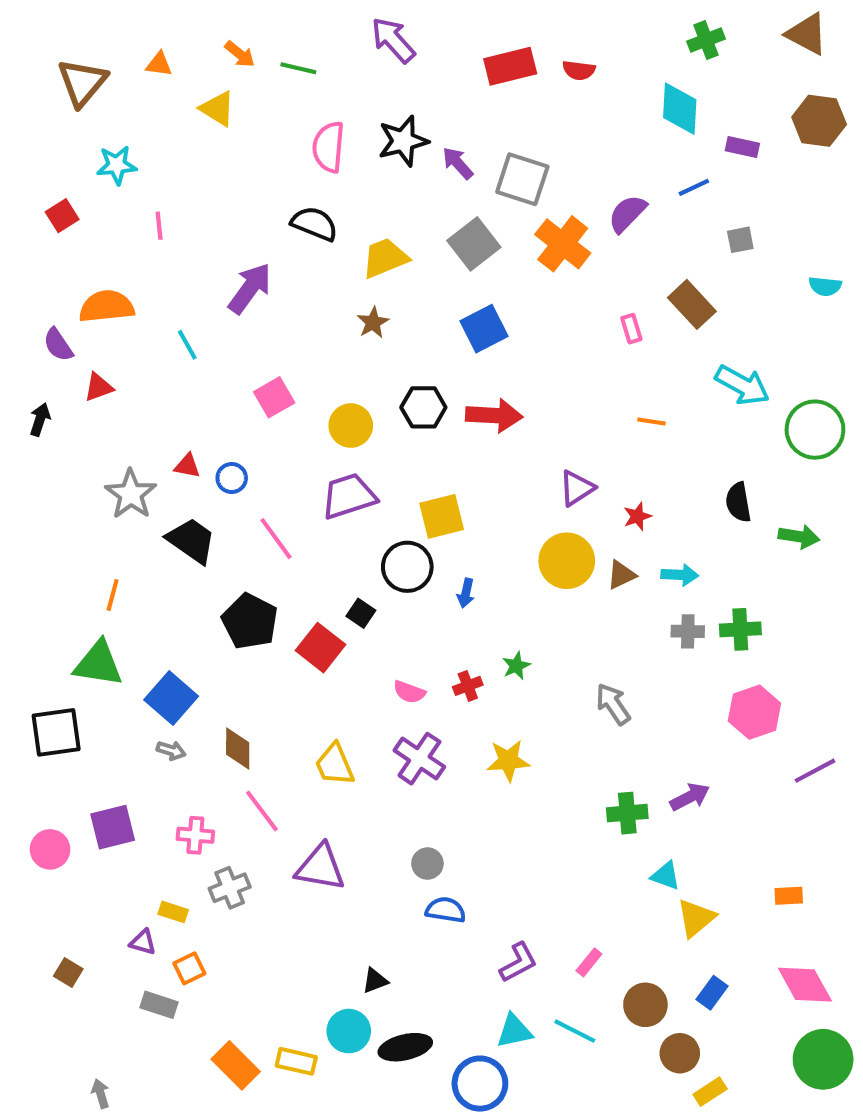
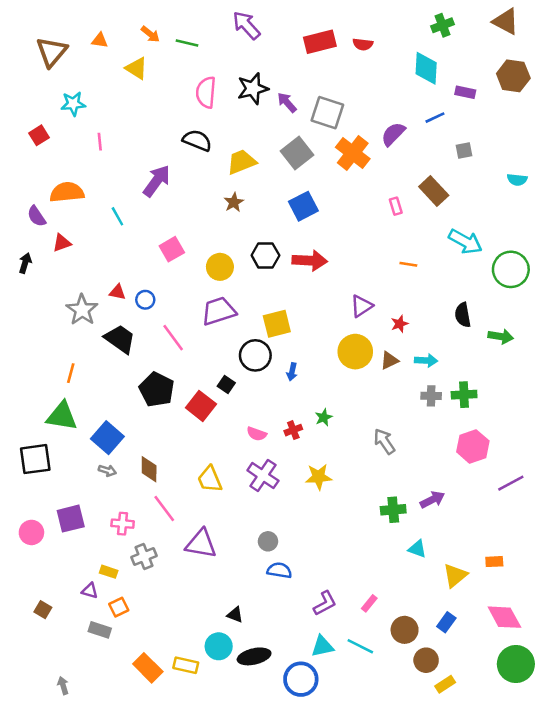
yellow triangle: (696, 918) -> (455, 575), moved
black triangle: (375, 981) -> (235, 615), turned 42

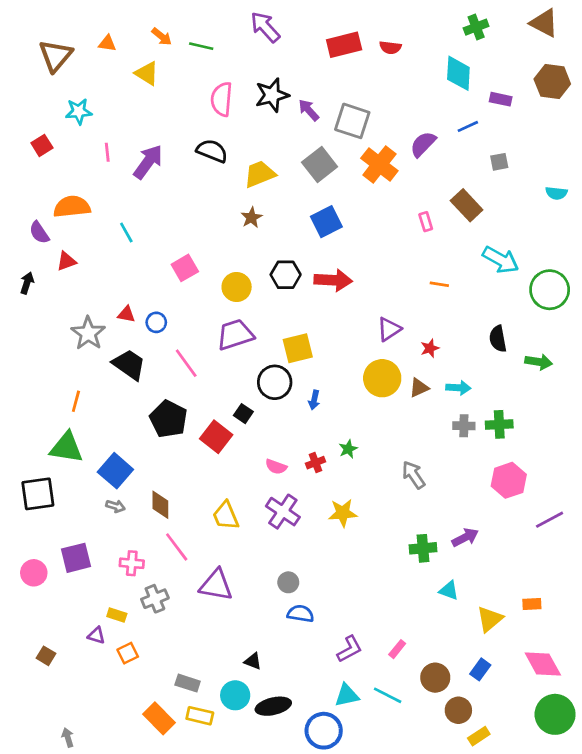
purple arrow: (157, 181) -> (148, 162), moved
gray rectangle: (100, 630) -> (188, 683), moved

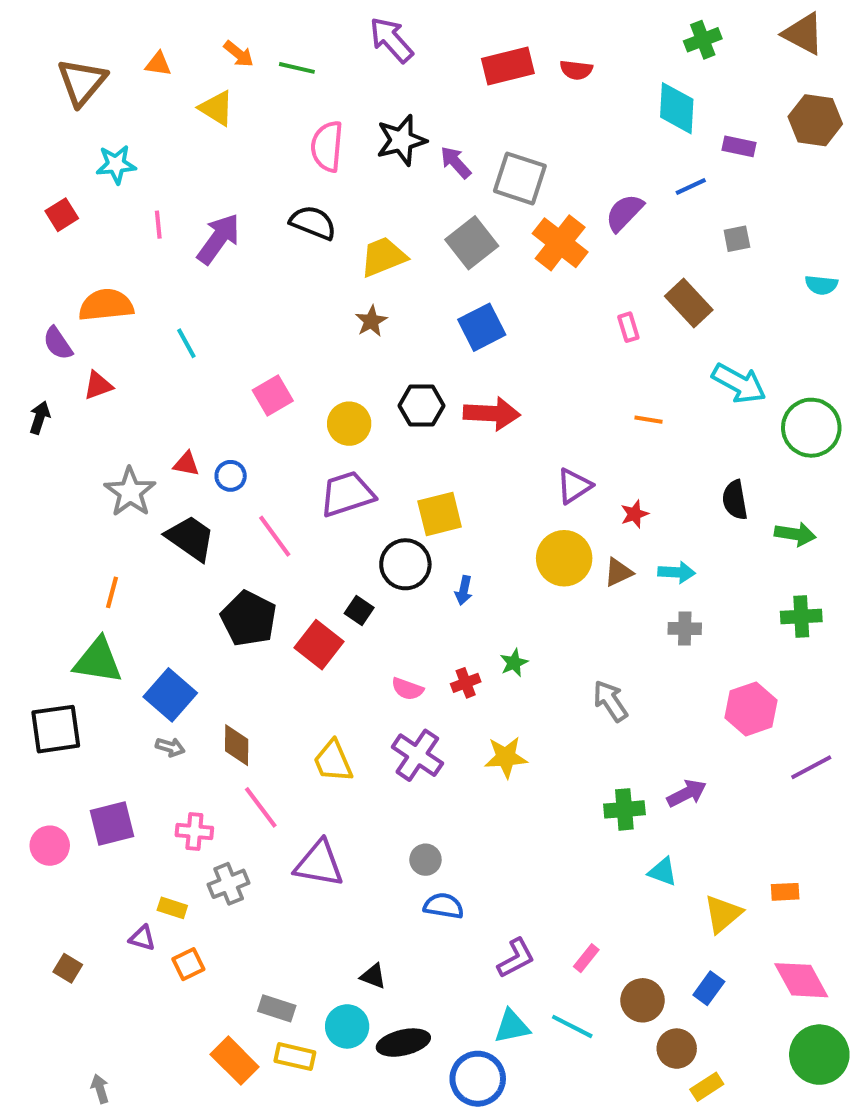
green cross: (499, 424) -> (801, 617), moved

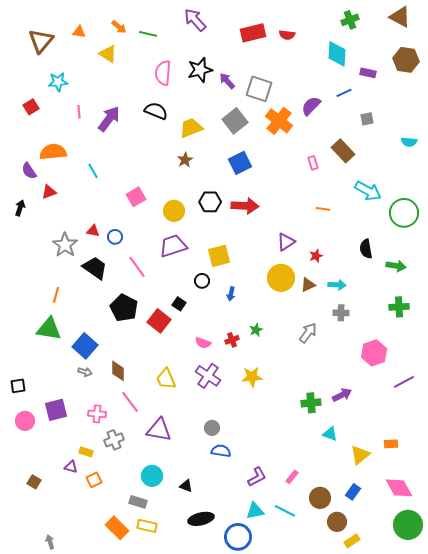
black circle: (405, 564) -> (202, 281), size x0.6
gray arrow: (610, 701) -> (308, 333), moved, turned 70
black square: (56, 729) -> (18, 386), moved, size x0.6
cyan circle: (347, 1026) -> (152, 476), moved

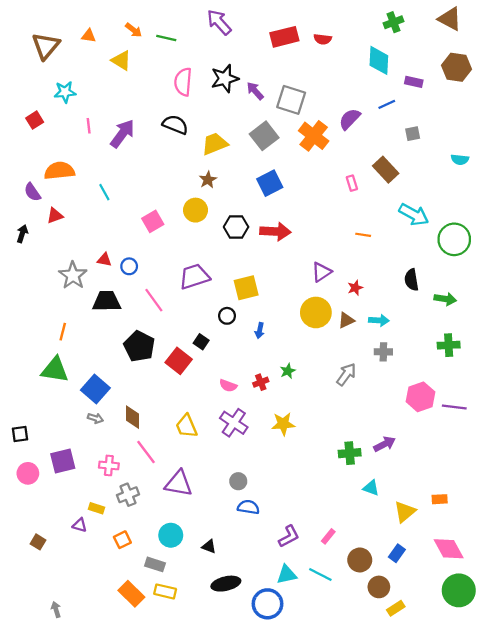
yellow circle: (174, 211) -> (196, 210), moved
black trapezoid: (95, 268) -> (107, 301), turned -36
purple line: (404, 382) -> (454, 407), moved, turned 35
orange square: (94, 480) -> (122, 540), moved

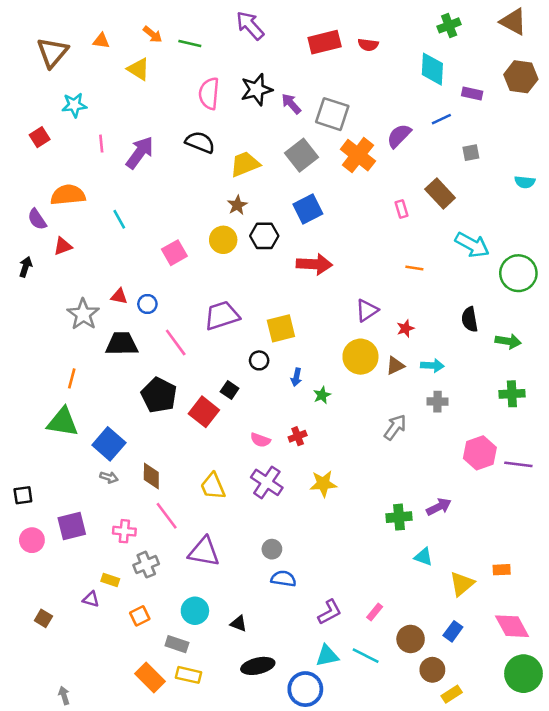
black hexagon: (236, 227) -> (264, 236), moved
green star: (288, 371) -> (322, 395), moved

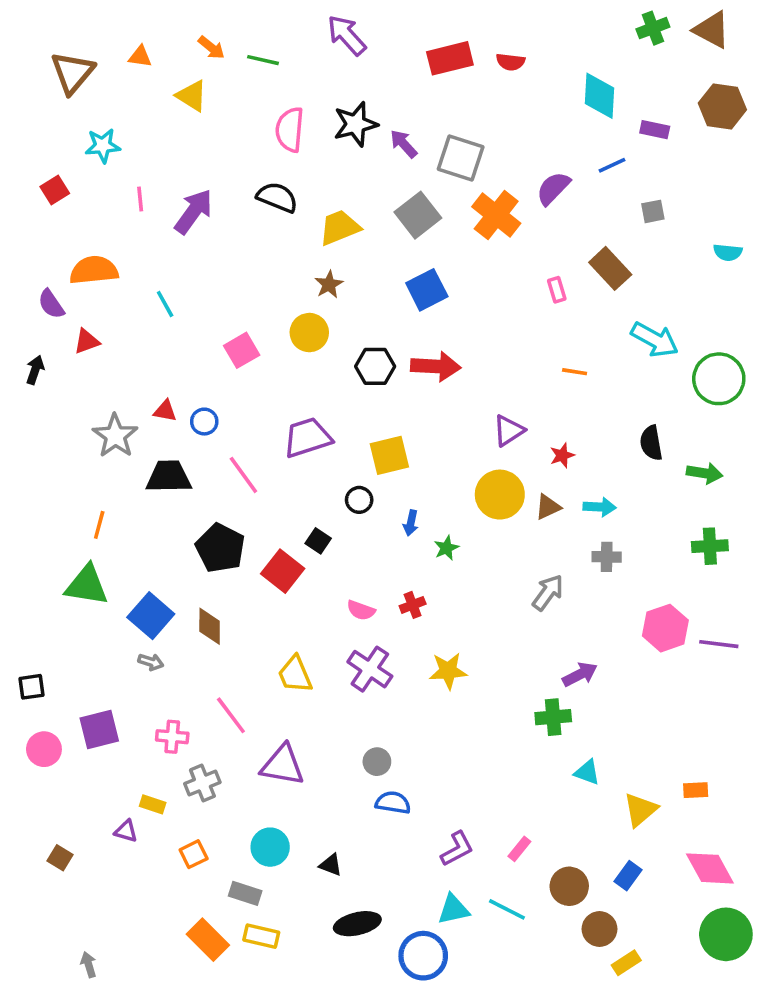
green cross: (449, 25) -> (653, 28), moved
black hexagon: (264, 236) -> (375, 366), moved
brown diamond: (151, 476) -> (210, 626), moved
purple arrow: (439, 507) -> (580, 674), moved

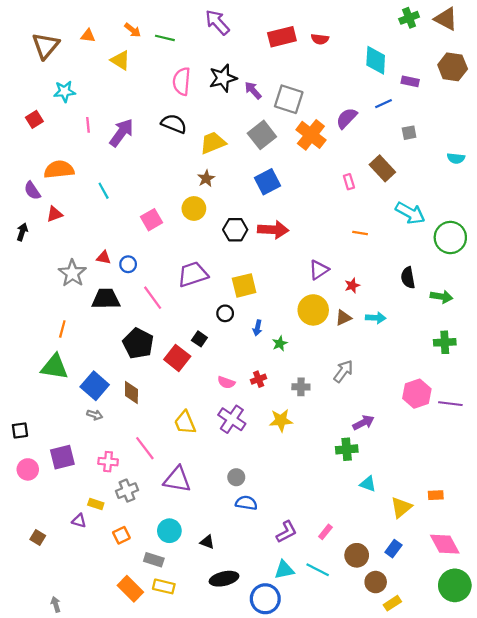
gray cross: (607, 557) -> (301, 387), moved

